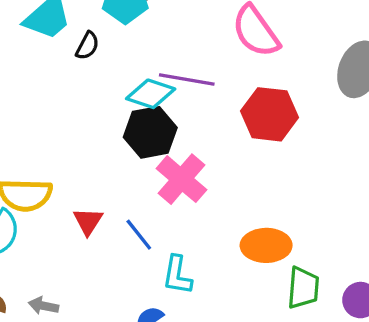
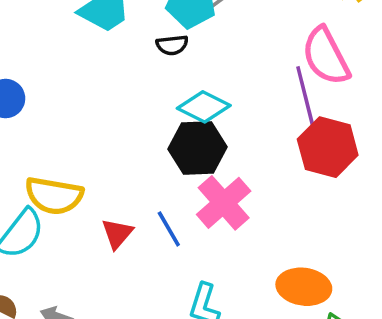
black semicircle: (87, 46) -> (172, 45), moved, turned 48
purple line: (187, 79) -> (305, 96), moved, turned 58
blue line: (139, 235) -> (169, 229), moved

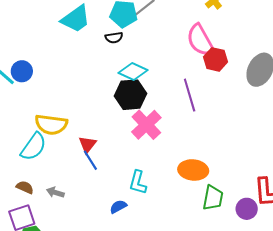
purple line: (305, 96) -> (190, 95), moved
red hexagon: (328, 147) -> (215, 59), moved, size x0.7
blue line: (169, 229) -> (90, 160), moved

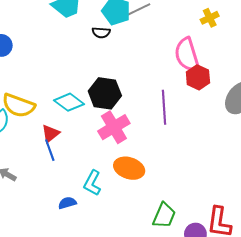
cyan diamond: (133, 71) -> (69, 102), moved
orange ellipse: (193, 170) -> (129, 168), moved

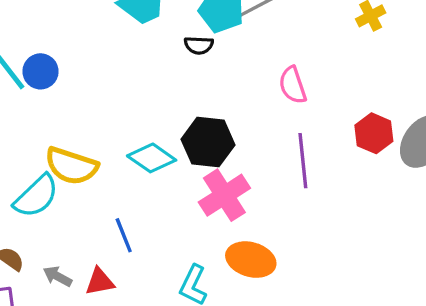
pink semicircle: (187, 55) -> (293, 85), moved, size x0.7
red hexagon: (198, 77) -> (374, 133), moved
red triangle: (50, 134) -> (100, 282), moved, turned 30

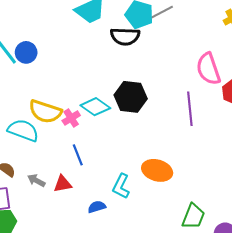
black semicircle: (199, 45) -> (125, 36), size x1.6
pink semicircle: (293, 85) -> (208, 69), moved, size x1.4
pink cross: (224, 195) -> (71, 118), moved, size x0.6
cyan semicircle: (36, 196) -> (23, 130), turned -116

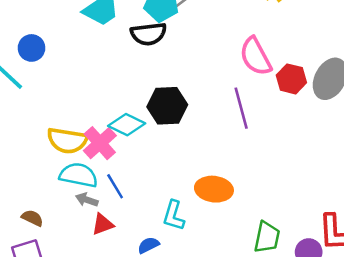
blue circle: (26, 52) -> (31, 48), moved
pink cross: (71, 118) -> (100, 143), size x1.5
cyan semicircle: (23, 130) -> (78, 175), moved
gray arrow: (36, 180) -> (87, 200), moved

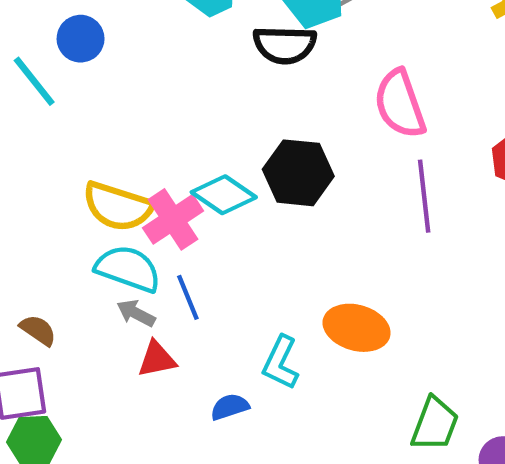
pink semicircle: (256, 56) -> (400, 104), moved

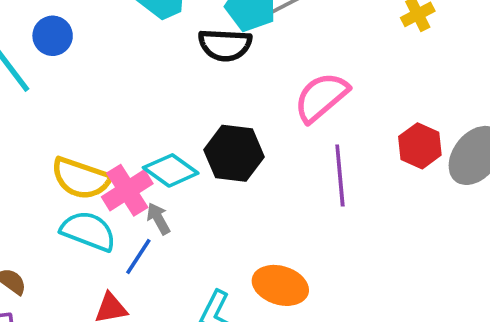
pink semicircle: (400, 104) -> (321, 97), turned 68
blue line: (188, 297) -> (138, 256), turned 54
gray arrow: (136, 313) -> (158, 219), moved, turned 32

